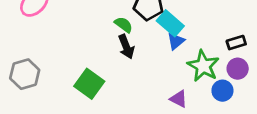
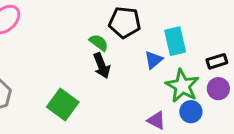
cyan rectangle: (170, 23) -> (175, 41), moved, turned 36
blue circle: (222, 91) -> (191, 112), moved

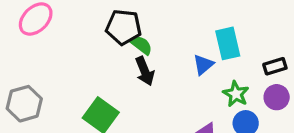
black pentagon: (125, 22) -> (124, 27), moved
green star: (182, 86) -> (236, 94), size x0.7

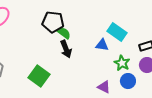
cyan rectangle: (228, 43) -> (117, 32), turned -42
blue triangle: (203, 65) -> (102, 45), turned 48

